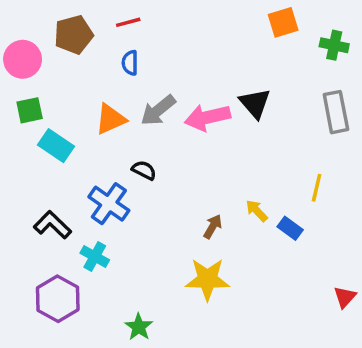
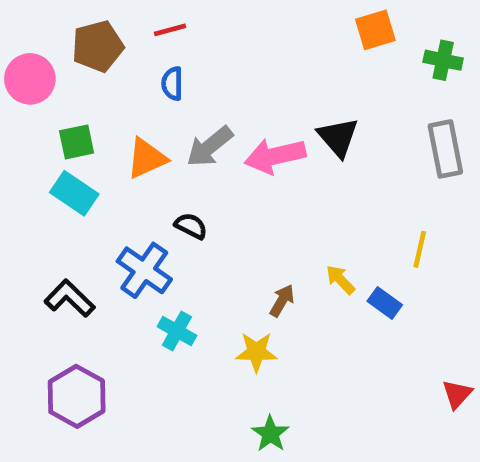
green square: (30, 110) -> (77, 142), moved
cyan cross: (95, 256) -> (177, 331), moved
yellow star: (207, 279) -> (256, 352), moved, size x0.7
green star: (139, 327) -> (270, 434), moved

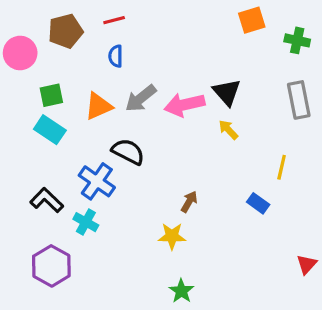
black semicircle: (191, 226) -> (128, 152), size x1.5
yellow arrow: (340, 280) -> (228, 130), moved
cyan cross: (177, 331) -> (86, 222), moved

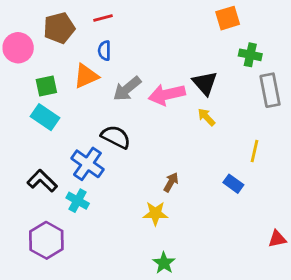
green cross: (297, 40) -> (250, 55), moved
orange triangle: (98, 106) -> (86, 76), moved
red triangle: (307, 264) -> (277, 239), turned 36

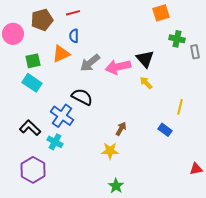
gray rectangle: (270, 90) -> (195, 52), moved, size x0.6

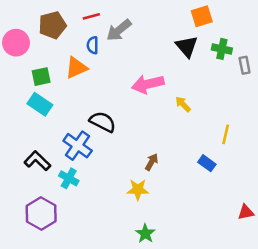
black triangle: (145, 59) -> (187, 46), moved
gray arrow: (90, 63) -> (119, 30), moved

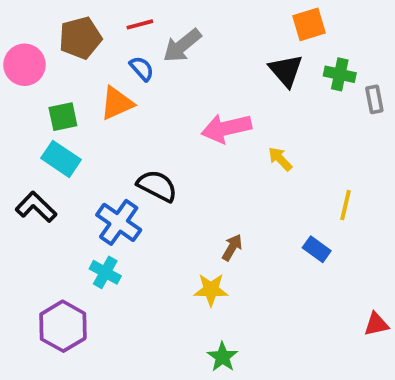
blue semicircle: (93, 45) -> (142, 69), turned 138
black L-shape: (37, 161) -> (36, 207), moved

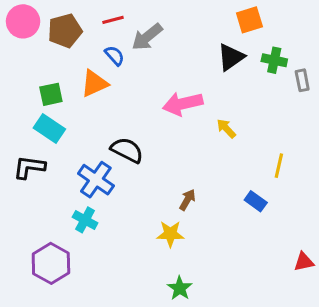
pink circle: (25, 65) -> (23, 21), moved
black triangle: (286, 71) -> (231, 57), turned 36
black L-shape: (36, 207) -> (29, 167), turned -36

